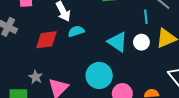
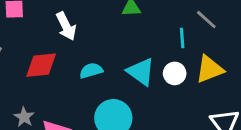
cyan semicircle: (76, 31) -> (91, 71), moved

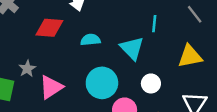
cyan line: (182, 38) -> (154, 24), moved
white circle: (175, 73) -> (151, 83), moved

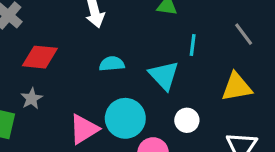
red diamond: (49, 28) -> (40, 57), moved
pink triangle: (51, 87) -> (84, 129), moved

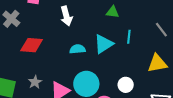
cyan triangle: (164, 75) -> (104, 44), moved, turned 40
gray star: (32, 99) -> (35, 82), moved

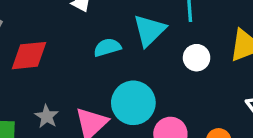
white circle: (126, 85) -> (197, 58), moved

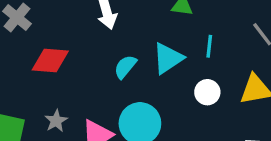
cyan semicircle: (107, 47) -> (125, 67), turned -45

